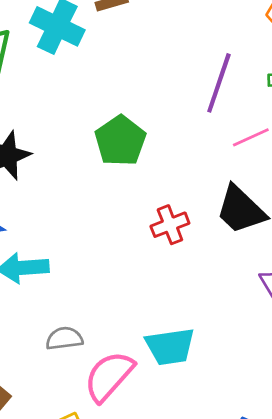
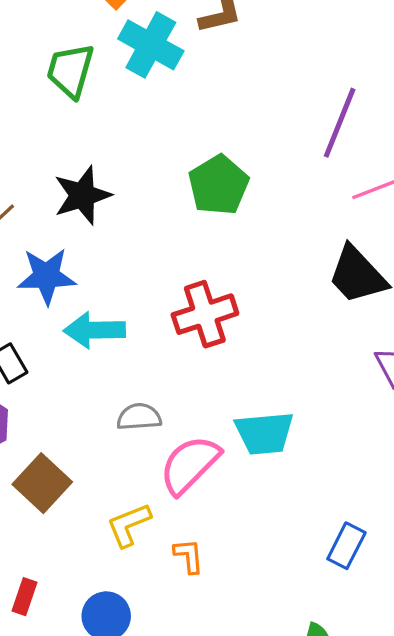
red cross: (170, 225) -> (205, 314), moved, size x1.4

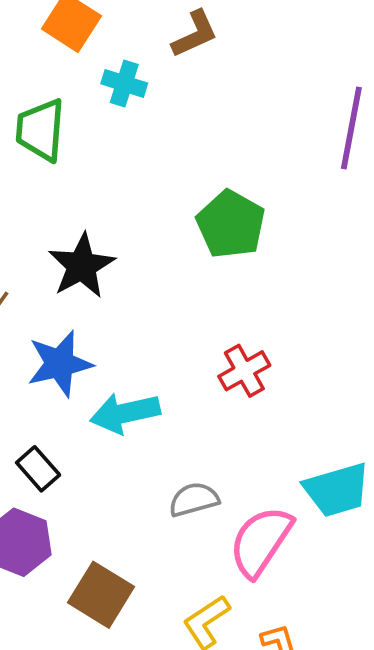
cyan cross: (151, 45) -> (124, 83), size x0.6
red cross: (205, 314) -> (244, 371), size x0.7

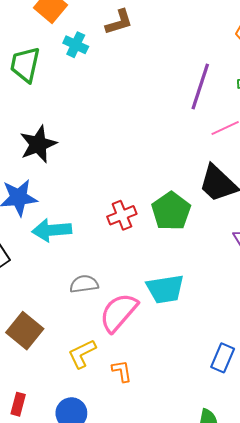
green pentagon: (231, 224) -> (171, 211), moved

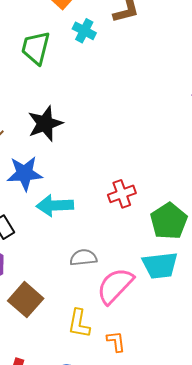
green pentagon: (171, 211) -> (169, 221), moved
yellow L-shape: (82, 354) -> (79, 324), turned -56

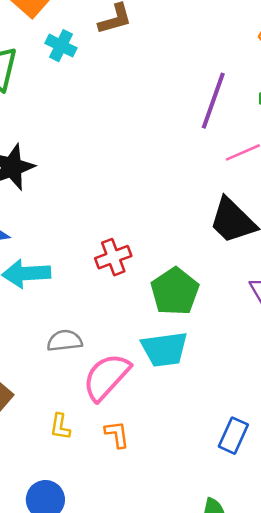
yellow L-shape: (79, 324) -> (60, 427), size x0.7
orange L-shape: (116, 341) -> (117, 434), moved

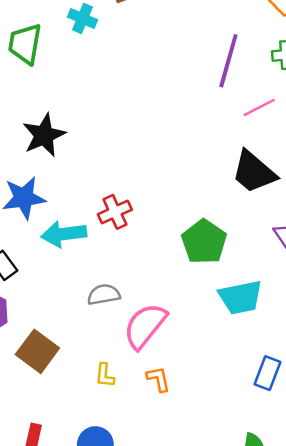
red cross: (113, 257) -> (115, 212), moved
cyan trapezoid: (164, 349) -> (241, 297), moved

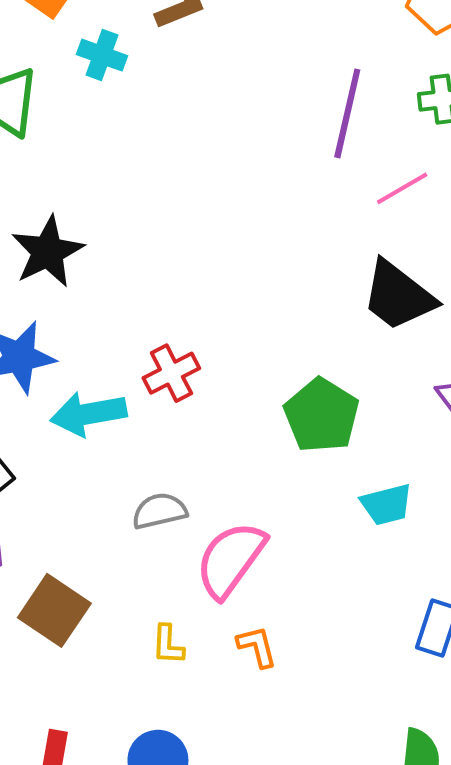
cyan trapezoid: (241, 297) -> (386, 504), size x0.7

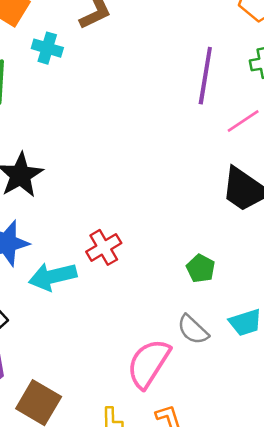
green pentagon: (321, 415) -> (201, 268), size x0.6
gray semicircle: (160, 511) -> (193, 330), moved, turned -120

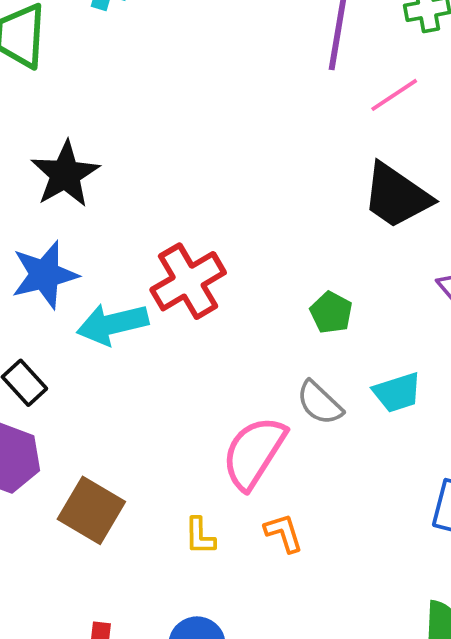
red cross: (104, 247) -> (188, 281), size x1.4

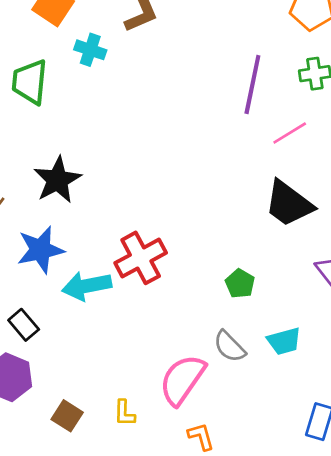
brown square: (91, 510) -> (67, 416), size x0.7
yellow L-shape: (200, 536) -> (124, 413), moved

